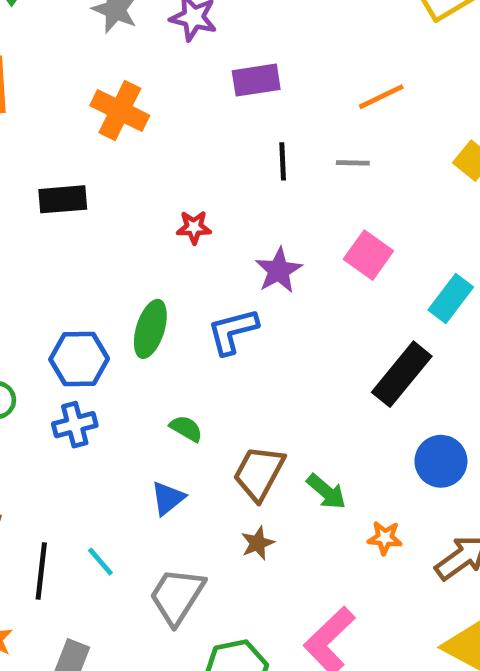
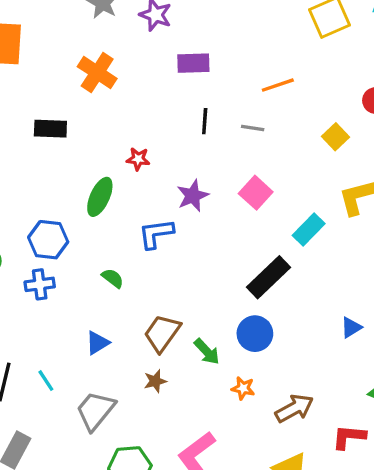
green ellipse: (150, 329) -> (100, 197), moved
green semicircle: (186, 428) -> (113, 278), moved
blue circle: (441, 461) -> (255, 334), moved

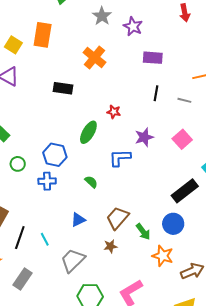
orange star: (243, 388) -> (163, 256), size x1.5

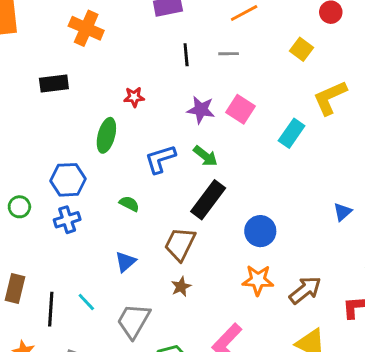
purple star: (144, 137) -> (201, 110), moved, turned -30
black rectangle: (185, 191) -> (208, 200), moved
green arrow: (143, 232) -> (205, 156), moved

